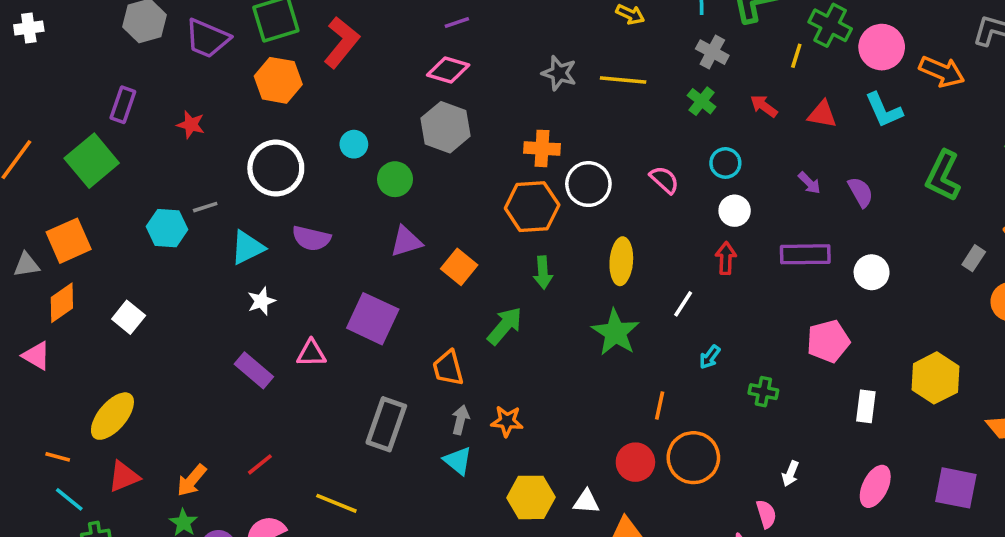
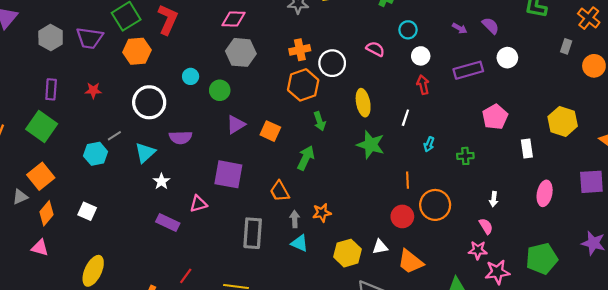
white circle: (872, 272) -> (507, 58), moved

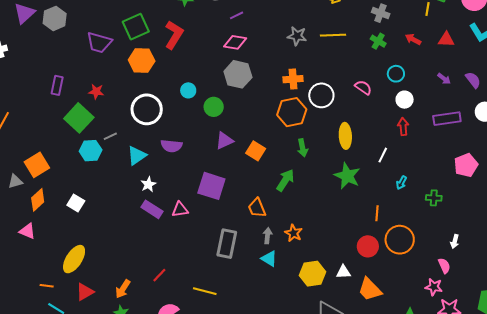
gray hexagon: (51, 38) -> (55, 18), moved
green square: (42, 126) -> (79, 118), moved
orange star: (322, 213) -> (294, 233), turned 30
purple rectangle: (168, 223) -> (152, 209), moved

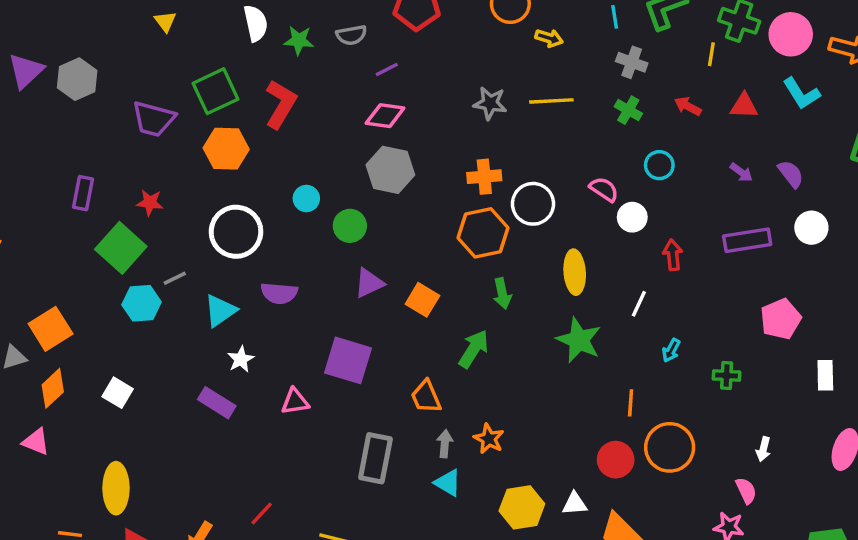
white circle: (405, 100) -> (632, 217), moved
purple rectangle: (152, 209) -> (217, 403), moved
yellow ellipse: (74, 259) -> (116, 488), turned -32

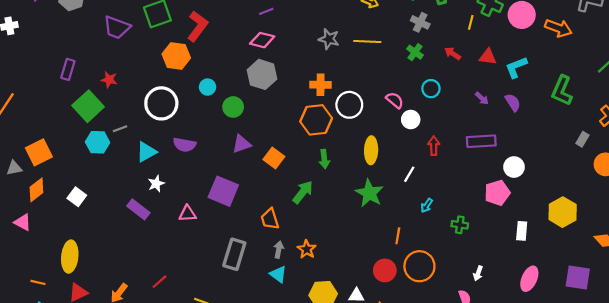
cyan L-shape: (801, 94) -> (516, 67), moved, turned 95
orange hexagon: (226, 149) -> (176, 56), moved
white circle: (811, 228) -> (514, 167), moved

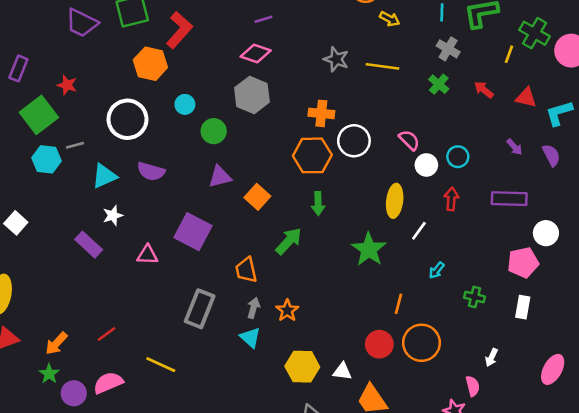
cyan circle: (431, 89) -> (458, 157), moved
yellow ellipse: (371, 150) -> (395, 201), moved
white rectangle: (522, 231) -> (523, 307), moved

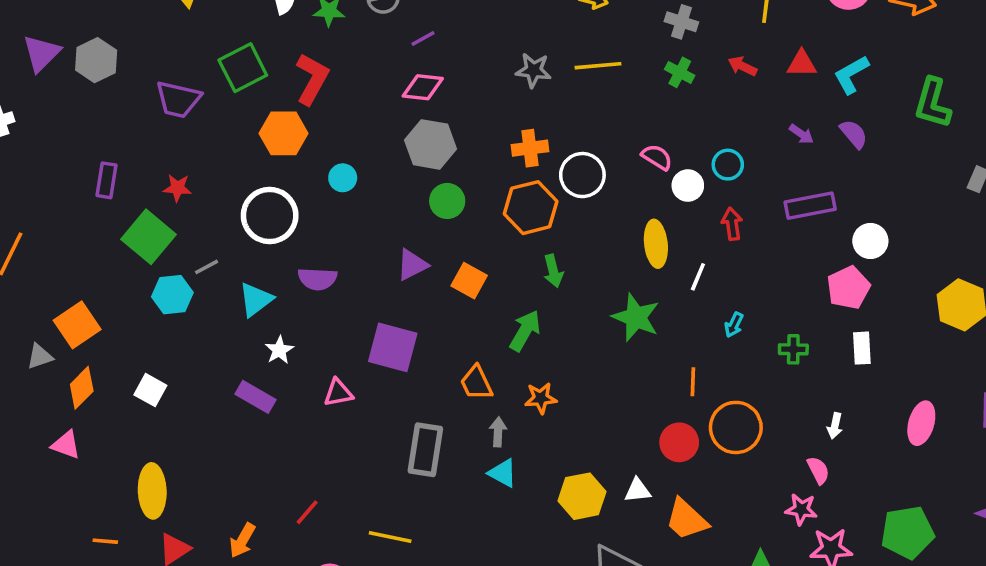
green circle: (214, 131) -> (447, 201), moved
orange star: (287, 310) -> (541, 398), moved, turned -30

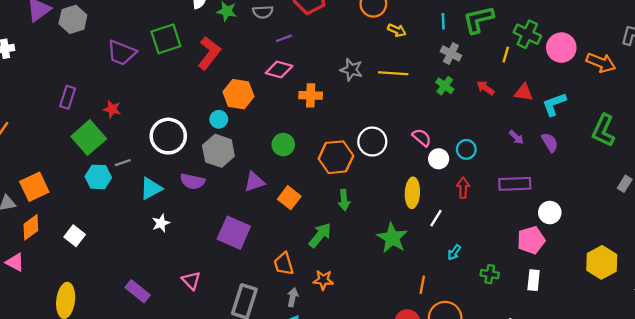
orange hexagon: (284, 133) -> (238, 94), moved
gray hexagon: (430, 144) -> (218, 151), moved
orange cross: (530, 148) -> (311, 95), moved
pink triangle: (338, 393) -> (191, 281), moved, turned 48
purple rectangle: (256, 397) -> (138, 291), moved

